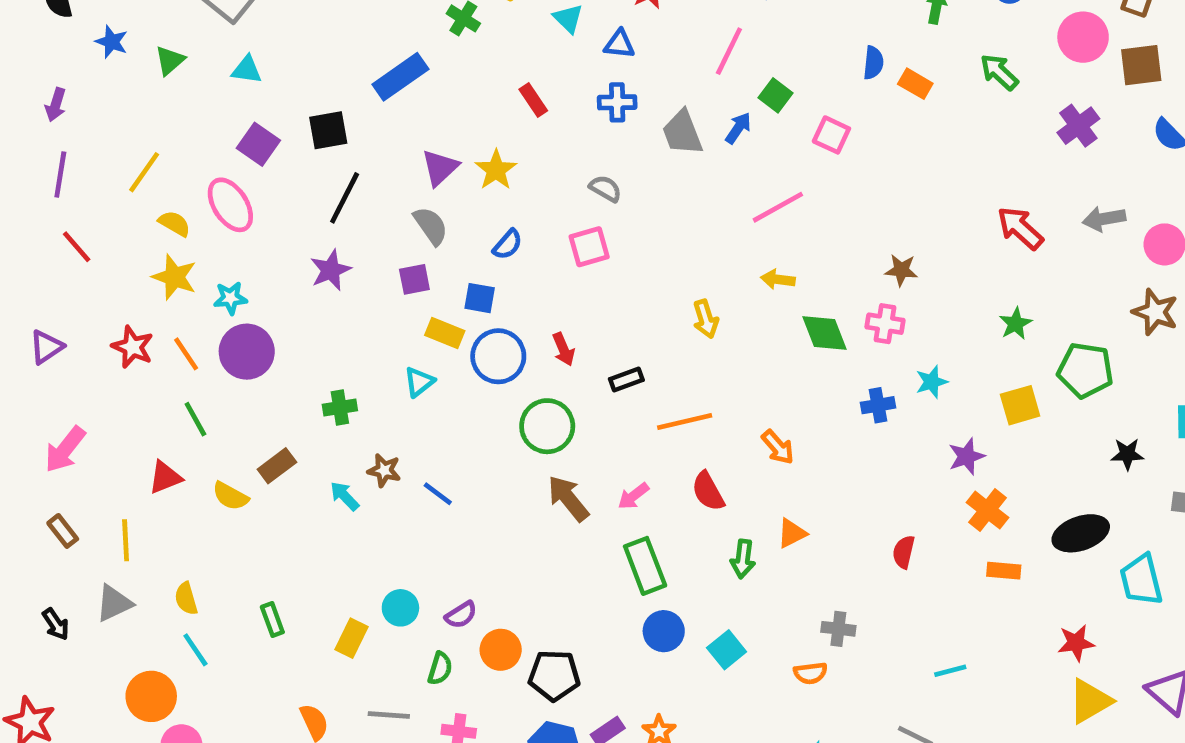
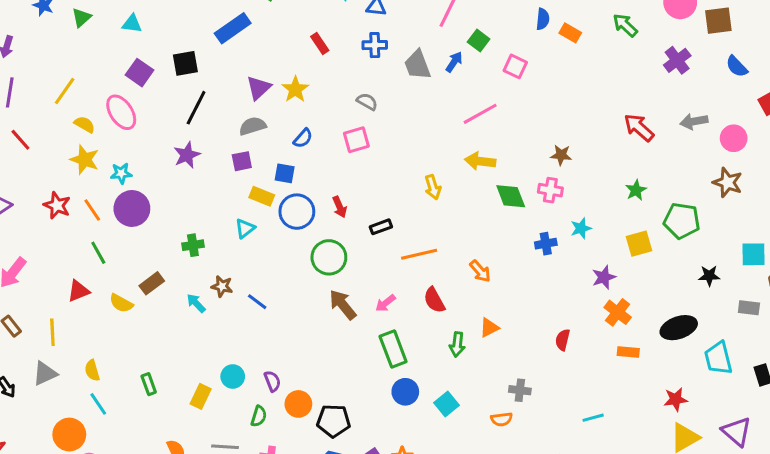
gray semicircle: (431, 226) -> (253, 126), turned -72
yellow arrow: (778, 279) -> (480, 161), size x1.4
purple semicircle: (461, 615) -> (272, 381), turned -80

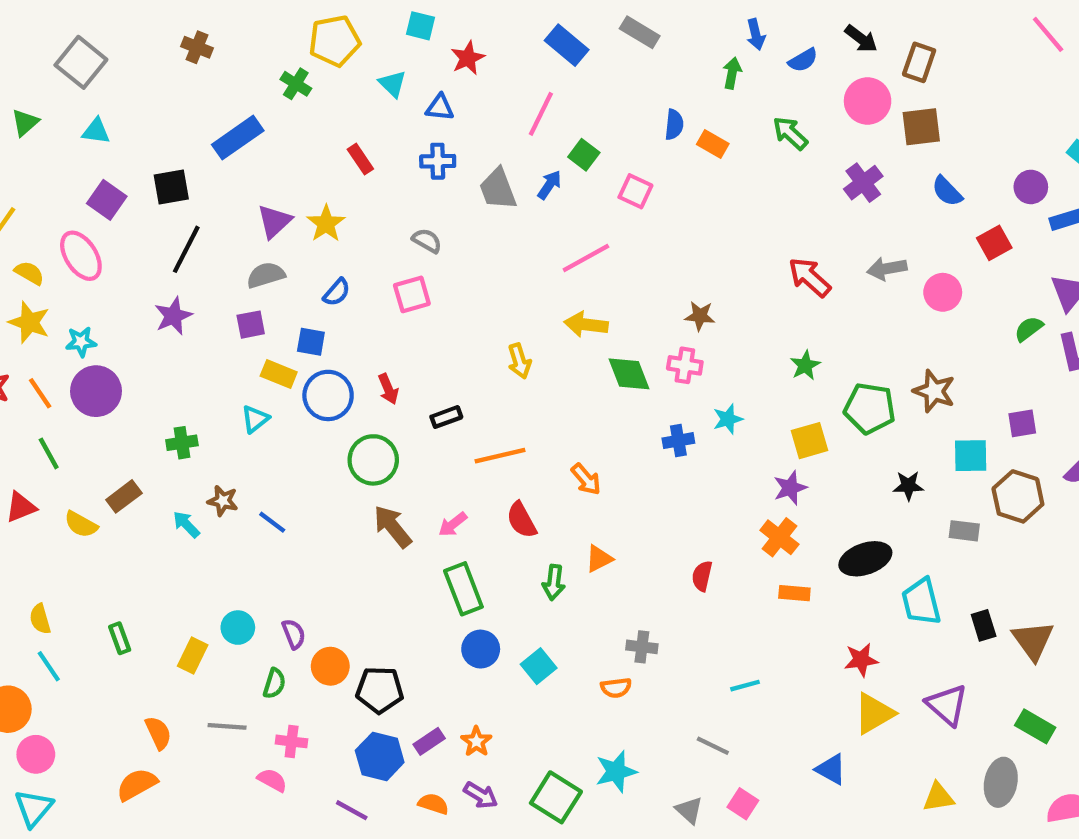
brown star: (728, 183) -> (934, 391), moved
purple star: (604, 277) -> (790, 488), moved

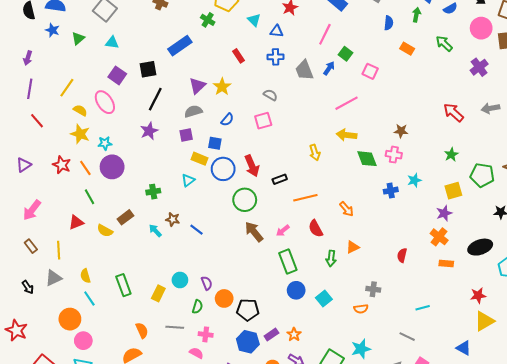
blue semicircle: (674, 125) -> (389, 23), moved
red arrow: (388, 389) -> (252, 166), size x1.5
green rectangle: (120, 638) -> (123, 285), size x1.5

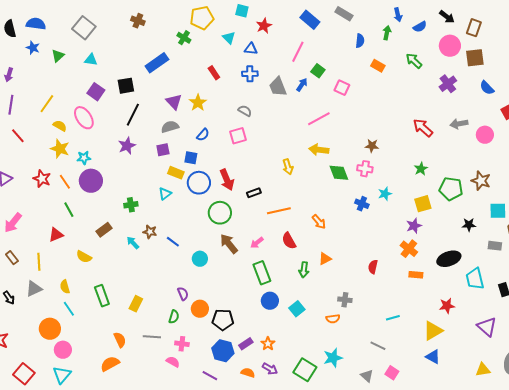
purple triangle: (197, 86) -> (174, 102), turned -30
blue cross: (391, 191) -> (362, 204), turned 32
yellow semicircle: (105, 231) -> (84, 257), moved
cyan circle: (180, 280) -> (200, 259), moved
yellow triangle: (484, 321) -> (433, 331), moved

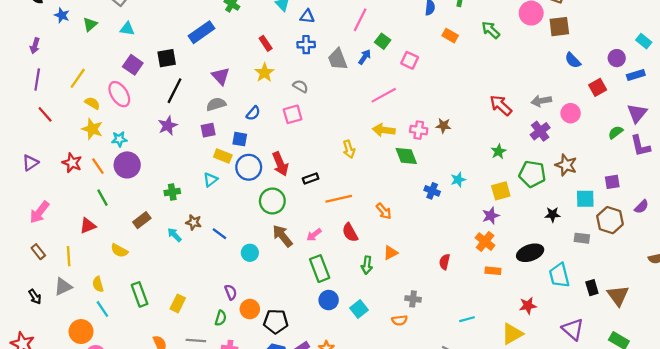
purple cross: (448, 84) -> (540, 131), moved
yellow star: (198, 103) -> (264, 73), moved
pink cross: (365, 169) -> (419, 130), moved

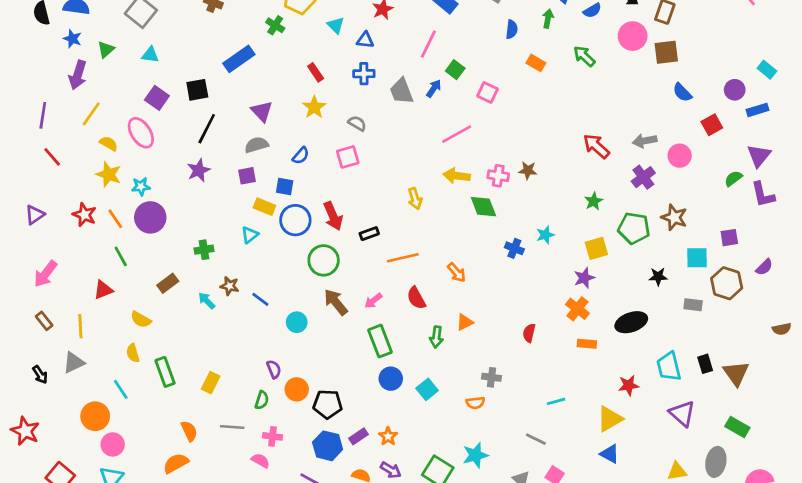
purple arrow: (35, 46) -> (78, 75), moved, size x1.5
cyan trapezoid: (559, 275) -> (669, 367), moved
yellow semicircle: (98, 284) -> (133, 353), moved

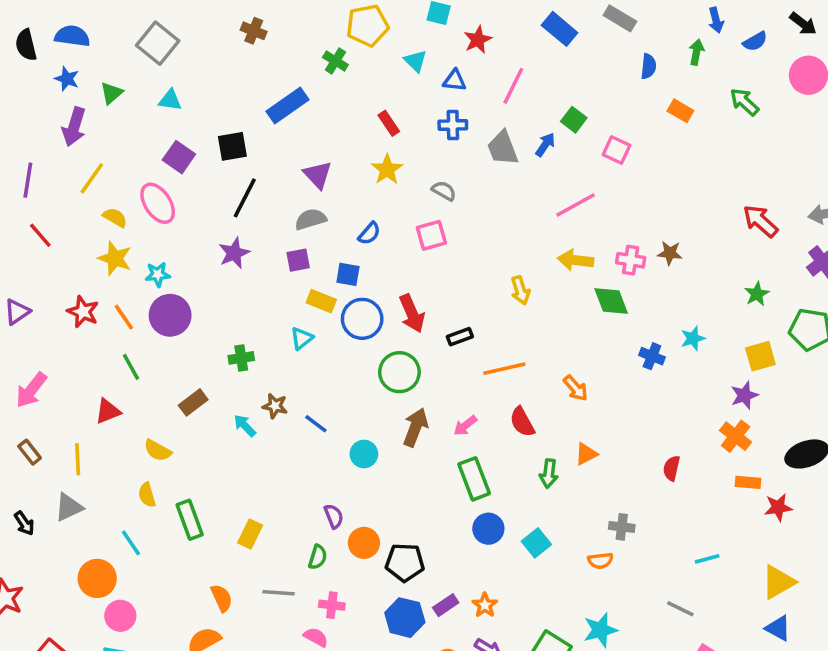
pink line: (428, 44) -> (513, 86), moved
brown arrow: (336, 302) -> (415, 427), turned 60
red star: (629, 385) -> (778, 507), moved

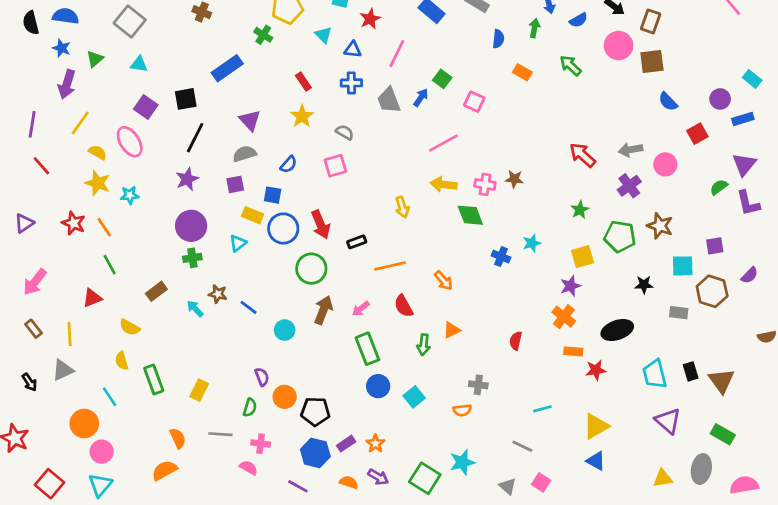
purple circle: (170, 315) -> (191, 226), moved

